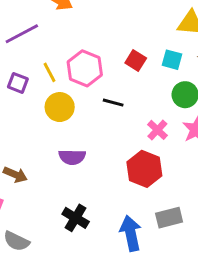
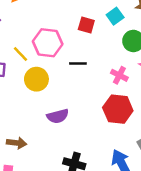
cyan square: (172, 60) -> (115, 16), turned -35

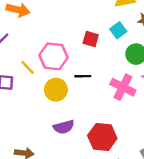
pink cross: (119, 75) -> (123, 87), size x1.5
yellow circle: (36, 79) -> (56, 90), moved
red hexagon: (118, 109) -> (102, 137), moved

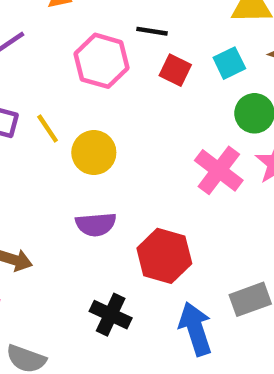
pink hexagon: (54, 56) -> (102, 61), moved
yellow line: (27, 67) -> (48, 128), moved
black line: (83, 76) -> (152, 31), moved

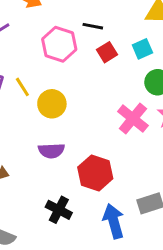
red square: (175, 70) -> (107, 52), turned 30

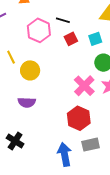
red hexagon: (95, 173) -> (79, 118), moved
black cross: (59, 210) -> (15, 141), moved

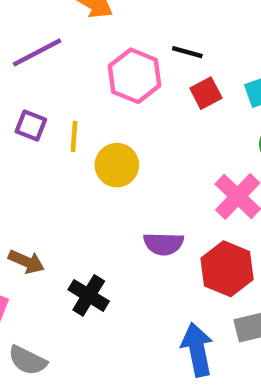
yellow line: (11, 57) -> (74, 136), turned 32
purple semicircle: (27, 102) -> (164, 244), moved
black cross: (15, 141) -> (89, 295), moved

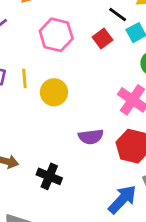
black line: (187, 52) -> (118, 15), moved, turned 30
blue arrow: (197, 350) -> (122, 199), turned 64

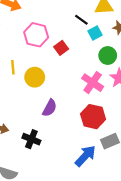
red square: (102, 39) -> (61, 48), moved
purple semicircle: (91, 137) -> (50, 108), moved, turned -54

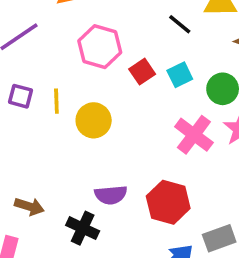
cyan square: (95, 33) -> (180, 75), moved
purple semicircle: (50, 108) -> (111, 195), moved, turned 54
red hexagon: (93, 117) -> (168, 202), moved

